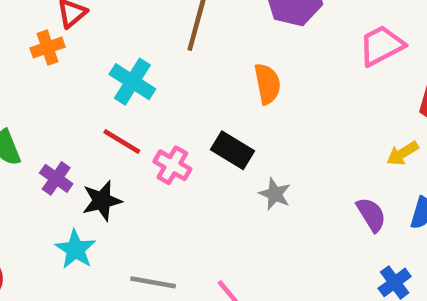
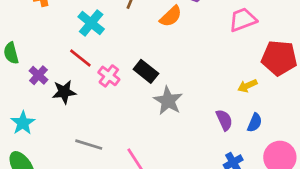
orange semicircle: (267, 84) -> (171, 16), moved, turned 50
gray star: (275, 194) -> (168, 101), size x1.5
cyan star: (75, 249) -> (23, 123), moved

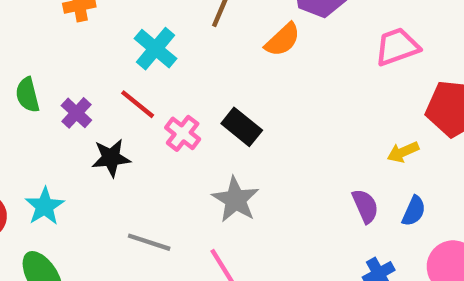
purple cross: (38, 75) -> (76, 113), moved
gray star: (168, 101) -> (235, 200), moved

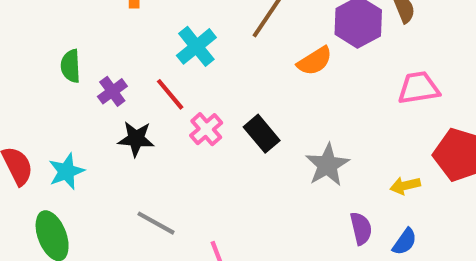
gray star: (235, 200) -> (327, 165), moved

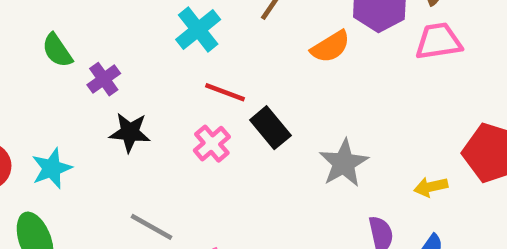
green semicircle: (71, 66) -> (57, 50), turned -32
pink trapezoid: (419, 88) -> (439, 41), moved
red line: (170, 94) -> (225, 92), moved, turned -30
pink cross: (206, 129) -> (212, 144), moved

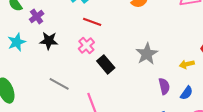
black rectangle: (270, 128) -> (106, 64), moved
cyan star: (52, 168) -> (17, 42), moved

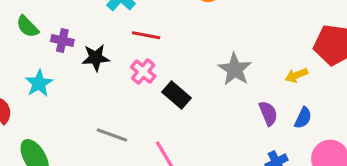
purple cross: (37, 17) -> (62, 41), turned -32
black star: (49, 41) -> (96, 58), moved

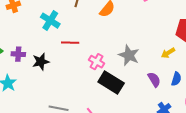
pink cross: (143, 72) -> (96, 62), moved
black rectangle: (176, 95) -> (111, 83), moved, size x1.4

